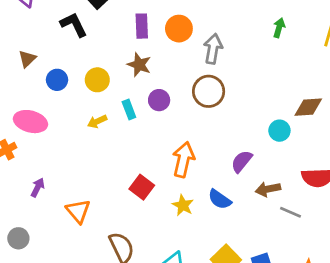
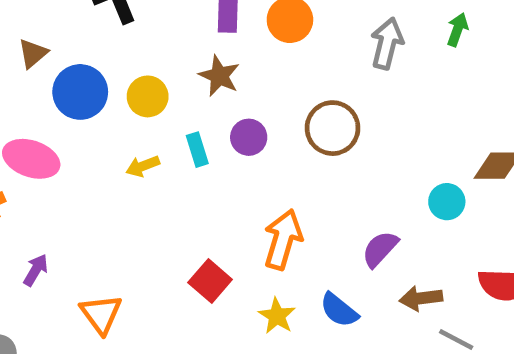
gray arrow: (213, 49) -> (387, 43), moved
blue circle: (57, 80) -> (80, 92), size x1.5

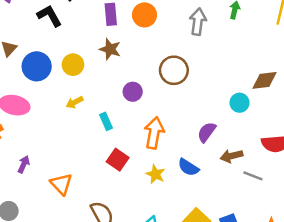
purple circle: (249, 137) -> (133, 92), moved
cyan rectangle: (197, 150) -> (106, 121), moved

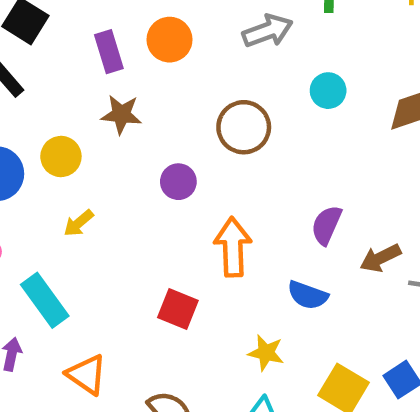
gray arrow: (198, 22) -> (268, 31), turned 75
cyan circle: (240, 103) -> (328, 91), moved
cyan rectangle: (106, 121) -> (45, 300), moved, size x1.6
yellow star: (156, 174) -> (266, 353), moved

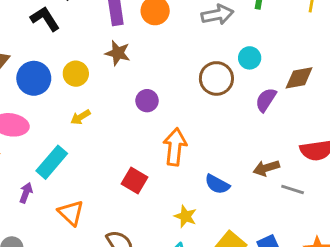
brown circle: (244, 127) -> (216, 78), moved
purple semicircle: (326, 225) -> (266, 100), moved
cyan rectangle: (45, 300) -> (52, 162), turned 68

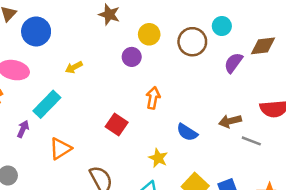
yellow circle: (76, 74) -> (149, 34), moved
orange arrow: (175, 147) -> (153, 98), size x0.7
orange triangle: (71, 213) -> (60, 149), turned 40

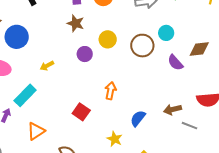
purple circle: (132, 57) -> (85, 54), moved
purple semicircle: (233, 63) -> (175, 63), turned -78
blue semicircle: (187, 132) -> (138, 118), turned 96

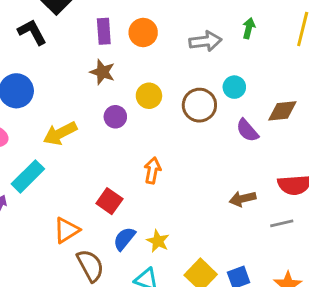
yellow arrow: (47, 66) -> (60, 133), size x1.6
blue semicircle: (138, 118) -> (124, 239), moved
gray line: (190, 126) -> (282, 223), moved, turned -35
orange triangle: (36, 131) -> (66, 230), moved

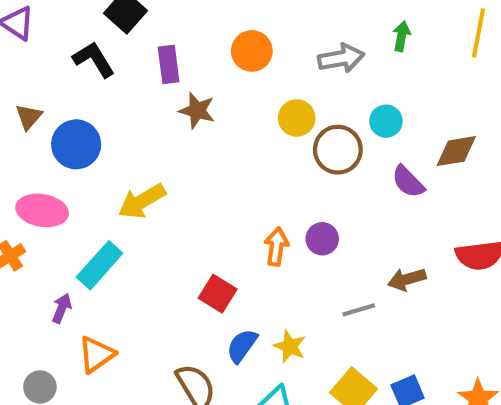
purple rectangle: (104, 31) -> (169, 64), moved
yellow circle: (149, 96) -> (297, 118), moved
purple circle: (115, 117) -> (322, 239), moved
gray line: (282, 223) -> (359, 310), moved
orange triangle: (66, 230) -> (96, 354), moved

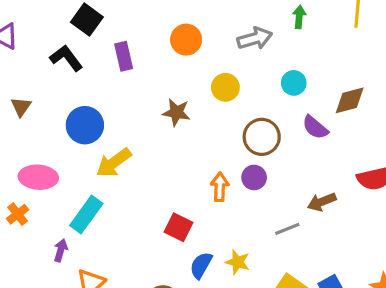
brown star: (197, 111) -> (176, 112), moved
blue circle: (76, 144) -> (85, 125), moved
brown circle: (338, 150) -> (262, 137), moved

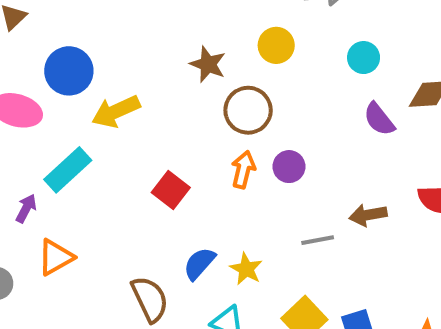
blue circle: (85, 125) -> (69, 71), moved
brown circle: (262, 137) -> (248, 110), moved
red square: (179, 227) -> (171, 190), moved

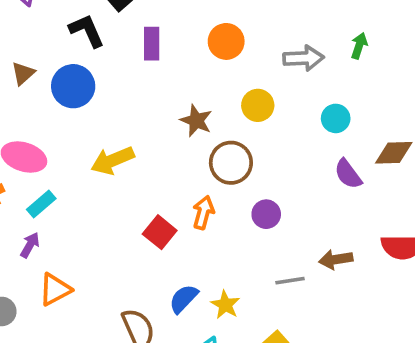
blue circle: (69, 71) -> (73, 86), moved
cyan rectangle: (68, 170) -> (41, 204), moved, size x0.7
orange arrow: (243, 170) -> (203, 213), moved

